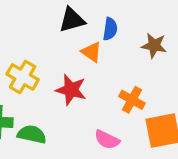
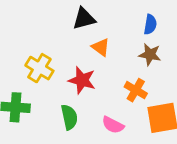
blue semicircle: (110, 29) -> (150, 24), moved
brown star: (154, 45) -> (150, 55), moved
green semicircle: (32, 134) -> (69, 117), moved, turned 65

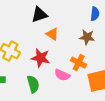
blue semicircle: (150, 24) -> (95, 14), moved
pink semicircle: (113, 125) -> (62, 75), moved

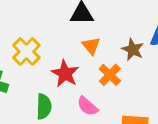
brown star: (87, 37) -> (133, 49), moved
orange cross: (79, 63) -> (110, 75), moved

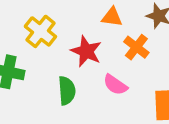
orange triangle: (91, 46) -> (112, 17), turned -36

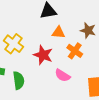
green semicircle: (67, 91) -> (19, 80), moved

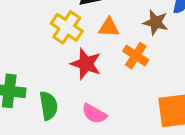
yellow cross: (13, 44) -> (67, 27), moved
pink semicircle: (63, 75) -> (94, 114), moved

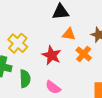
yellow cross: (67, 27) -> (18, 43), moved

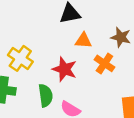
green semicircle: (25, 79) -> (46, 95), moved

